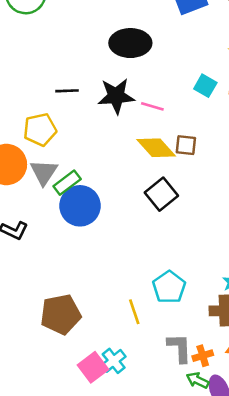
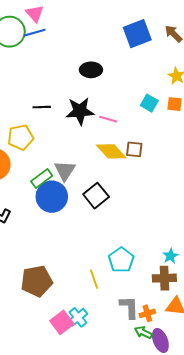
black ellipse: (130, 43) -> (91, 70), size x0.7
gray triangle: (44, 172) -> (65, 170), moved
black square: (161, 194) -> (96, 196), moved

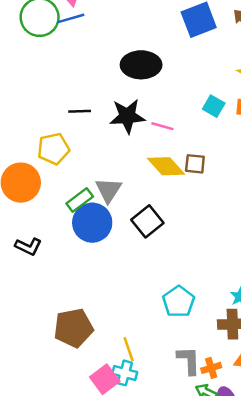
black ellipse: (91, 70) -> (141, 65), size x1.4
yellow line: (94, 279) -> (129, 349), moved
cyan cross: (78, 317) -> (125, 373), turned -36

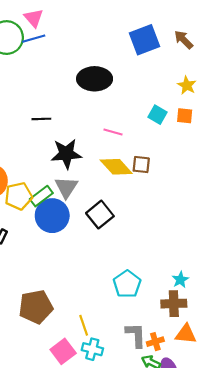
black star: (127, 116) -> (66, 154), moved
yellow pentagon: (53, 149) -> (19, 196), moved
cyan cross: (125, 373) -> (92, 349), moved

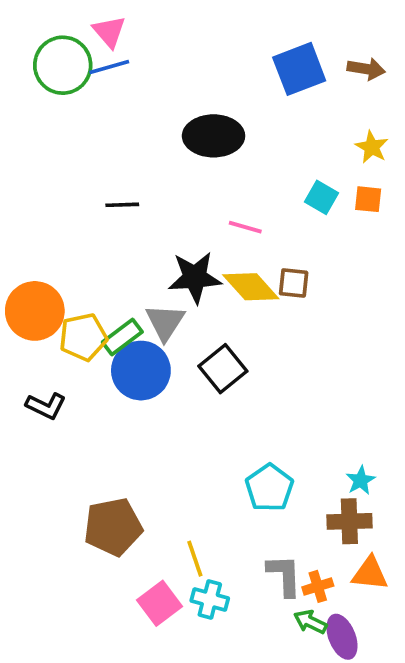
brown arrow: (184, 40) -> (366, 69), turned 144
black star: (66, 154) -> (195, 277), moved

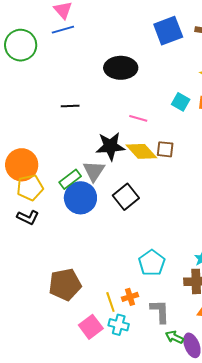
green circle: (63, 65) -> (21, 45), moved
yellow pentagon: (83, 337) -> (30, 188), moved
orange cross: (318, 586) -> (130, 297), moved

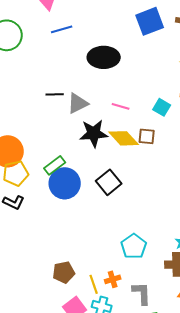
blue line: (63, 30) -> (62, 29), moved
cyan square: (181, 102) -> (162, 107), moved
gray triangle: (94, 171) -> (78, 103), moved, turned 30
brown pentagon: (65, 285) -> (64, 272), moved, size x0.7

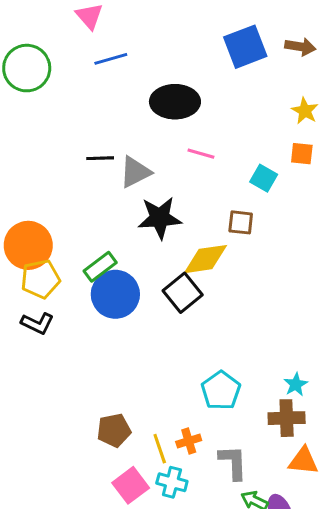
pink line: (121, 106) -> (201, 154), moved
yellow diamond: (124, 138) -> (206, 259), moved, turned -56

